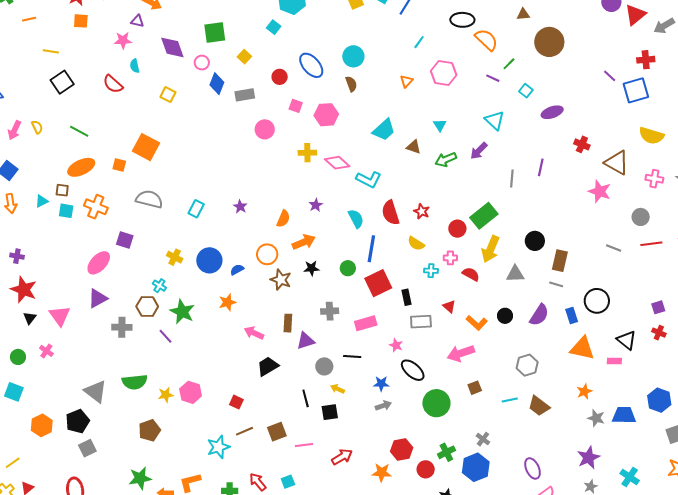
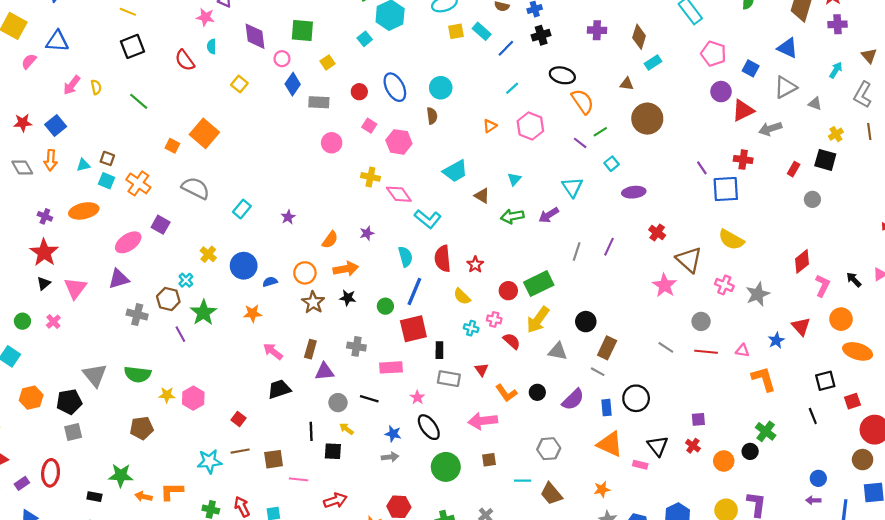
orange ellipse: (81, 167) -> (84, 211), moved

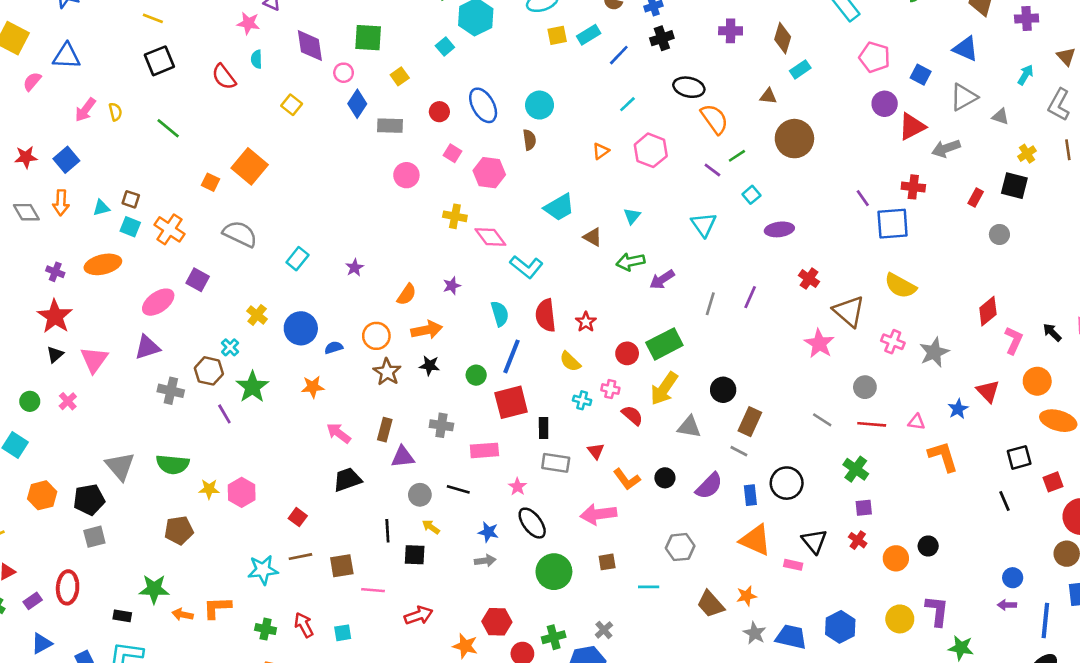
cyan rectangle: (482, 31) -> (589, 35), turned -72
purple arrow: (549, 215) -> (662, 280), moved
green cross: (766, 431) -> (856, 469), moved
brown trapezoid: (551, 494) -> (711, 604), moved

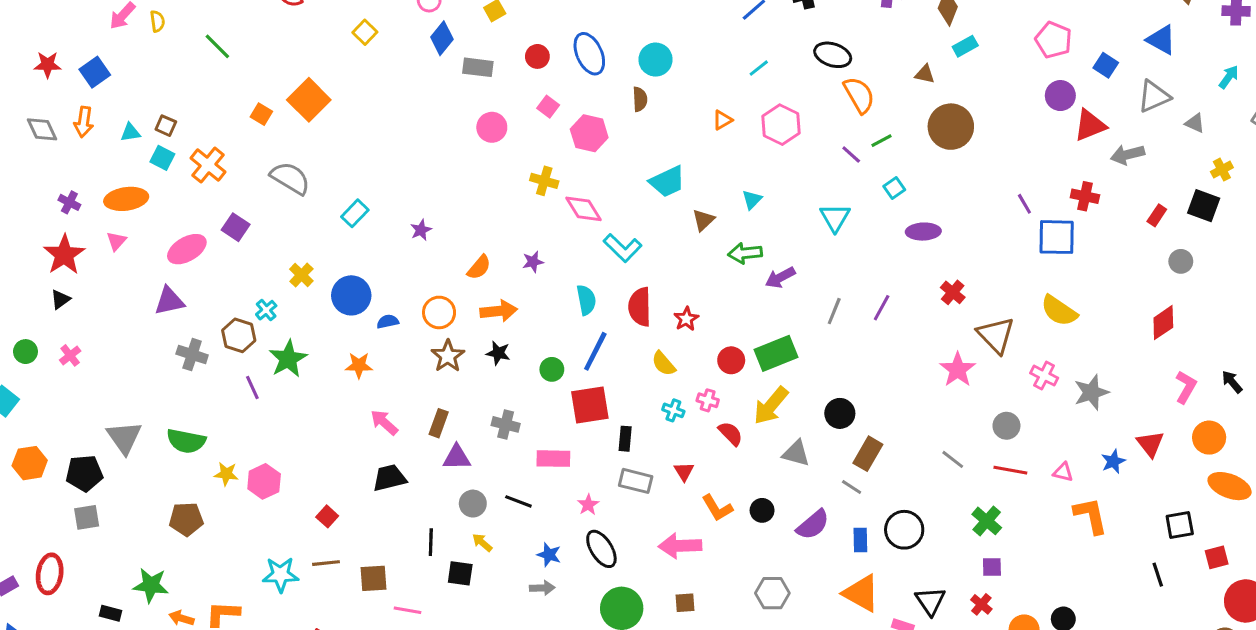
brown triangle: (593, 237) -> (703, 220), turned 42
red diamond: (988, 311) -> (1163, 323), moved
pink triangle: (94, 360) -> (116, 241), moved, size x0.6

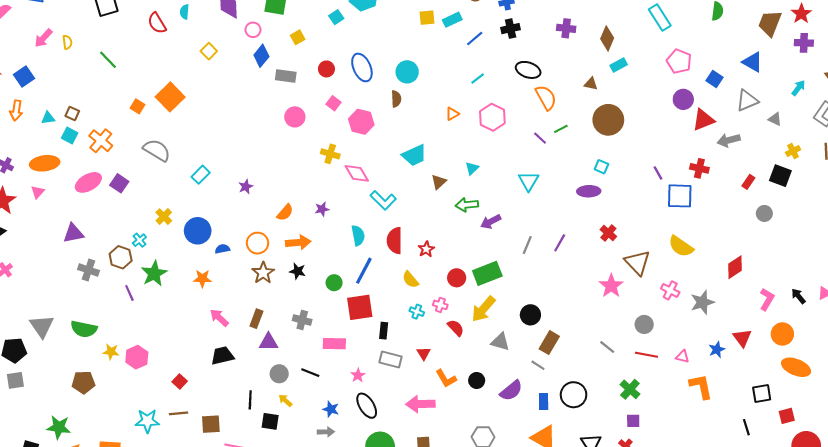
cyan square: (894, 188) -> (601, 167), moved, turned -32
pink ellipse: (187, 249) -> (88, 182), moved
red diamond: (1163, 323) -> (735, 267), moved

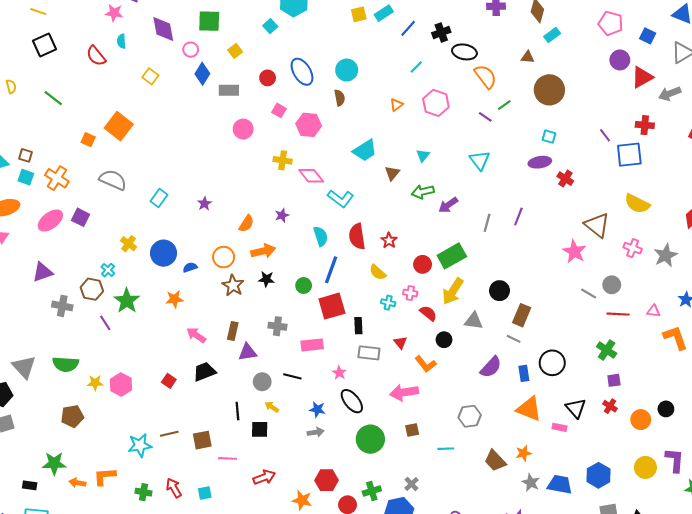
black cross: (511, 29) -> (441, 33), moved
red cross: (608, 233) -> (565, 179), moved
gray line: (607, 347) -> (589, 293), moved
black circle: (477, 380) -> (444, 340), moved
red square: (180, 382) -> (169, 381), moved

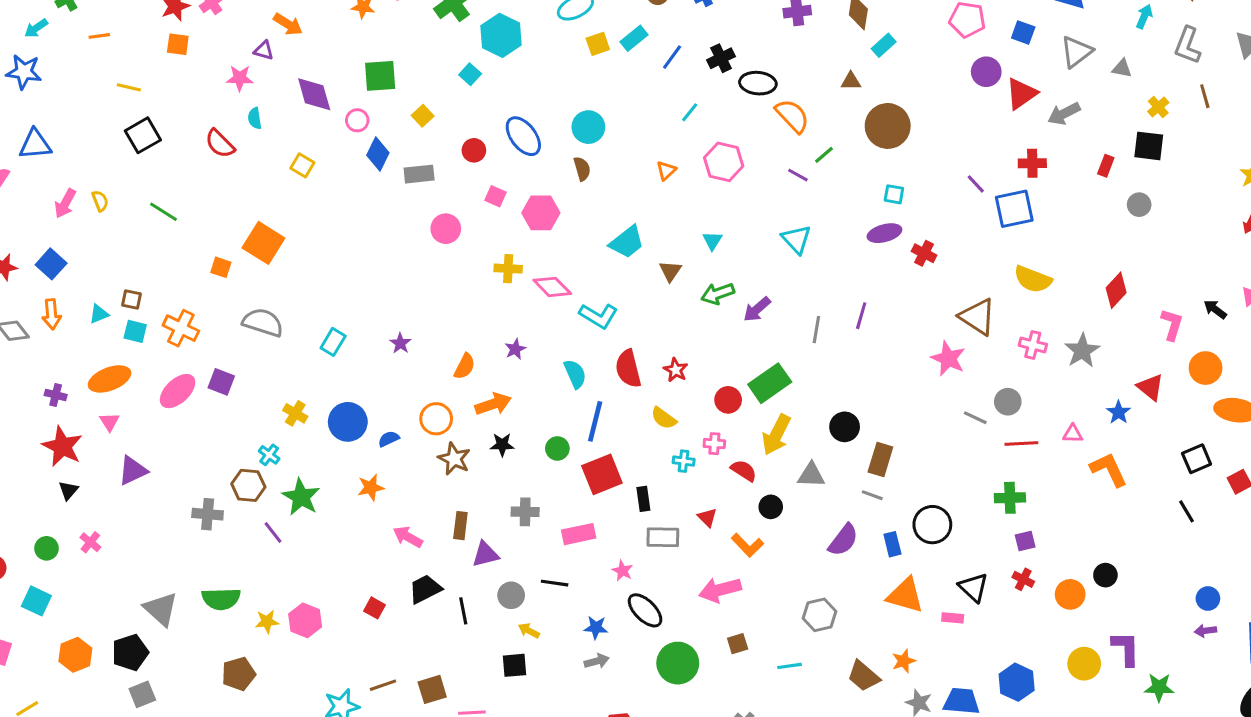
purple triangle: (43, 272) -> (133, 471), moved
green cross: (607, 350) -> (1010, 498), turned -30
black line: (237, 411) -> (463, 611), moved

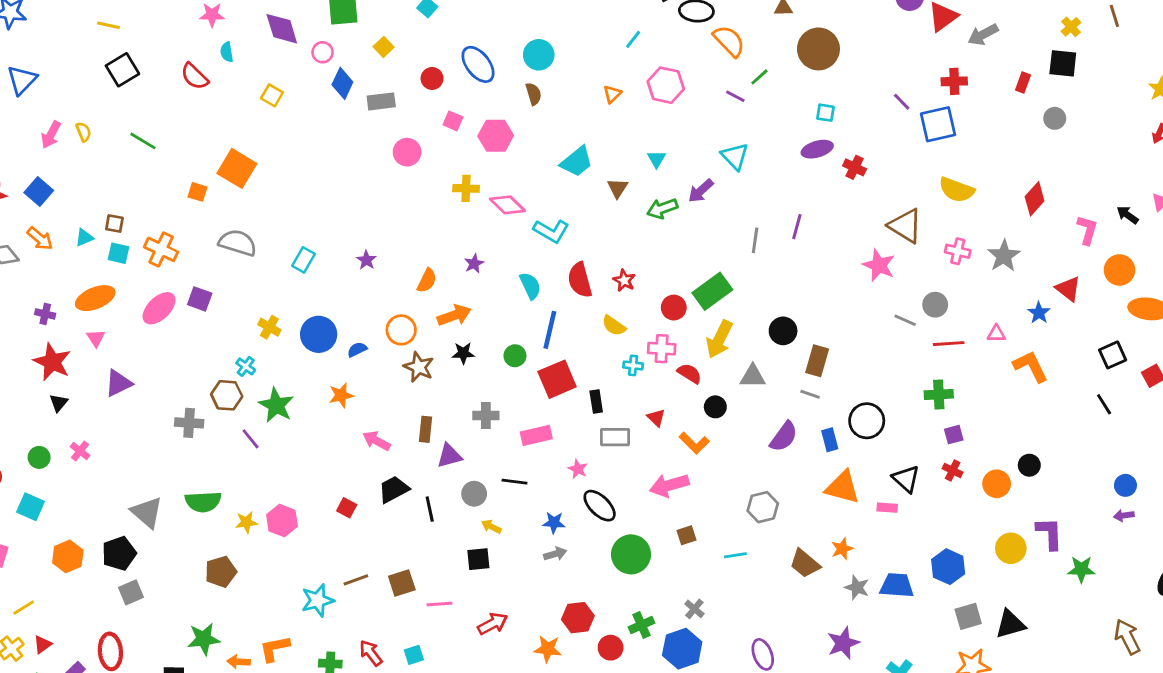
blue triangle: (35, 144) -> (22, 80), turned -40
purple arrow: (757, 309) -> (701, 191), moved
orange arrow: (52, 314) -> (40, 239), turned -44
pink cross: (714, 444) -> (662, 349), size x1.4

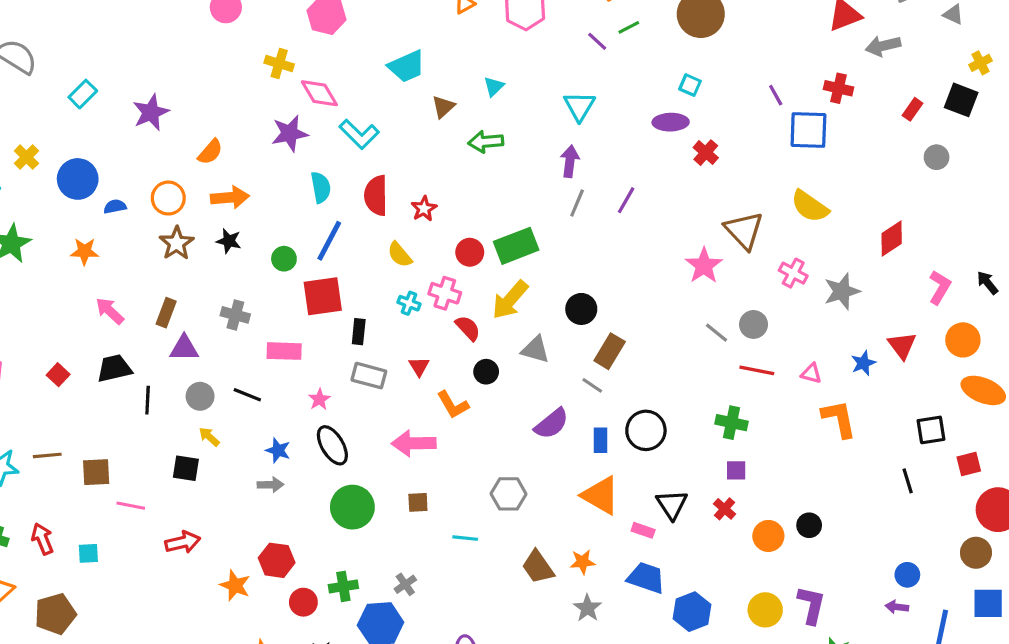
purple arrow: (701, 191) -> (570, 161), moved, turned 124
purple star: (366, 260) -> (151, 112), size x1.6
purple star: (474, 264) -> (290, 133), moved, size x1.6
blue trapezoid: (897, 585) -> (646, 578), moved

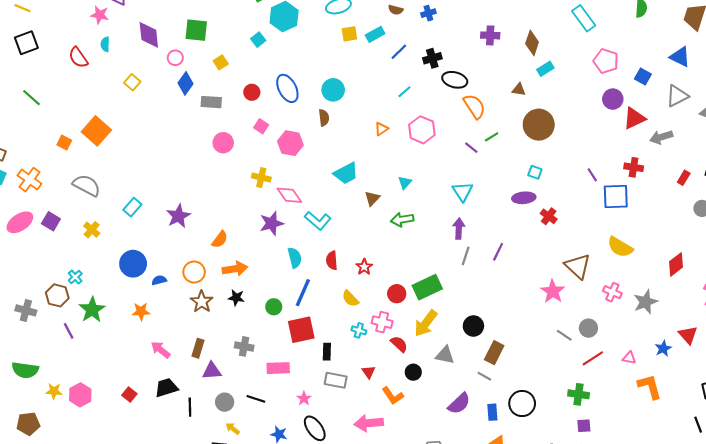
yellow cross: (26, 157) -> (92, 230), moved
red semicircle: (376, 195) -> (332, 260), size x0.7
red line: (757, 370) -> (593, 358), turned -40

